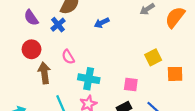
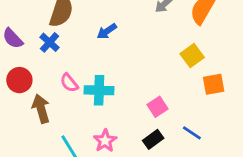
yellow square: (153, 57) -> (192, 56), moved
cyan cross: (89, 79) -> (99, 90), moved
pink square: (131, 84) -> (157, 107), turned -32

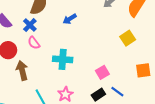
pink semicircle: (69, 83) -> (34, 43), moved
orange square: (214, 84) -> (143, 70), moved
blue line: (192, 133) -> (117, 92), moved

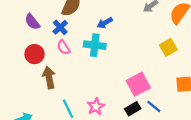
cyan cross: (63, 59) -> (95, 45), moved
pink square: (102, 72) -> (138, 84), size x1.5

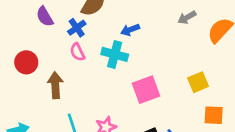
yellow square: (168, 47) -> (198, 82), moved
red circle: (35, 54) -> (26, 62), moved
pink square: (138, 84) -> (146, 90), moved

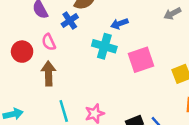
pink semicircle: (77, 52) -> (49, 42), moved
pink square: (146, 90) -> (141, 60), moved

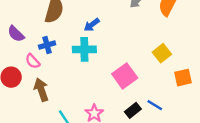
blue cross: (70, 21) -> (47, 45), moved, turned 35
pink square: (141, 60) -> (125, 76), moved

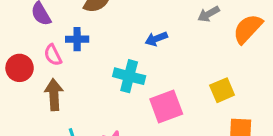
blue arrow: (92, 25) -> (156, 39), moved
cyan cross: (84, 49) -> (129, 76), moved

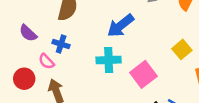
blue cross: (77, 39) -> (61, 44), turned 35
blue arrow: (156, 39) -> (121, 26), size x1.6

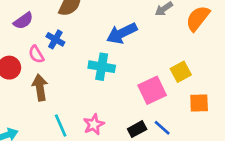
purple semicircle: (28, 33) -> (23, 21), turned -90
pink square: (143, 74) -> (152, 90), moved

